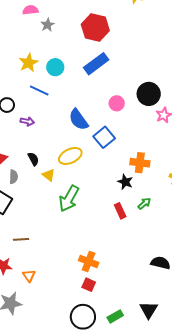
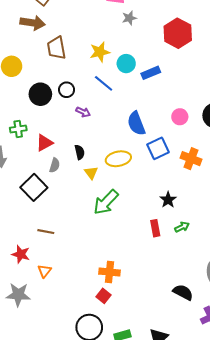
blue rectangle: (96, 64) -> (151, 73), moved, size x0.7
orange cross: (140, 163) -> (191, 159), moved
orange cross: (89, 261) -> (110, 272), turned -30

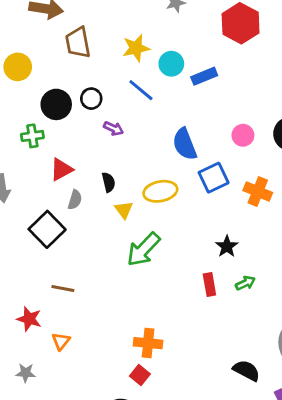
green cross: (18, 129) -> (32, 136), moved
gray star: (18, 295) -> (26, 373), size x0.6

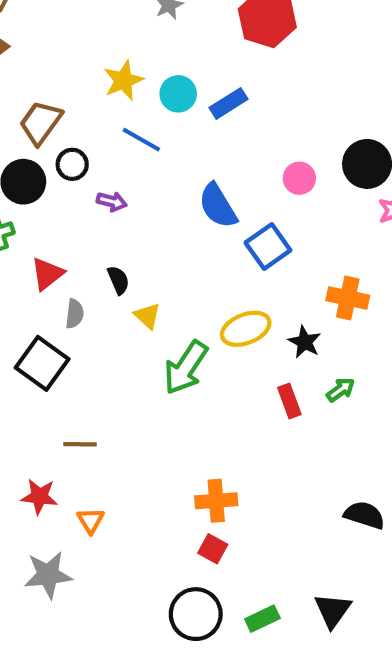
brown trapezoid: (78, 43) -> (41, 123), moved, turned 56
yellow ellipse: (160, 191) -> (246, 329), moved
orange cross: (258, 191) -> (348, 298), moved
gray star: (26, 373) -> (48, 575), size x1.6

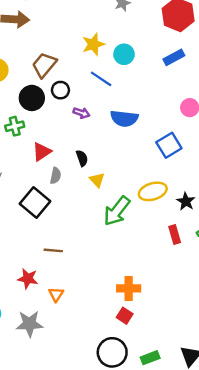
blue rectangle: (229, 103) -> (174, 57), moved
blue semicircle: (218, 206) -> (124, 118), moved, turned -56

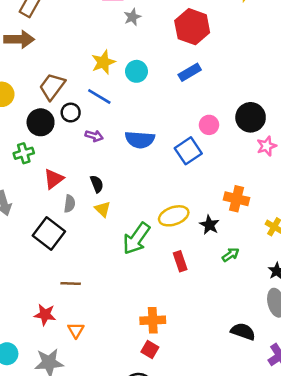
blue line: (101, 79) -> (99, 96), moved
blue square: (169, 145) -> (188, 151), moved
yellow triangle: (97, 180) -> (103, 209), moved
red rectangle: (175, 235) -> (180, 261), moved

